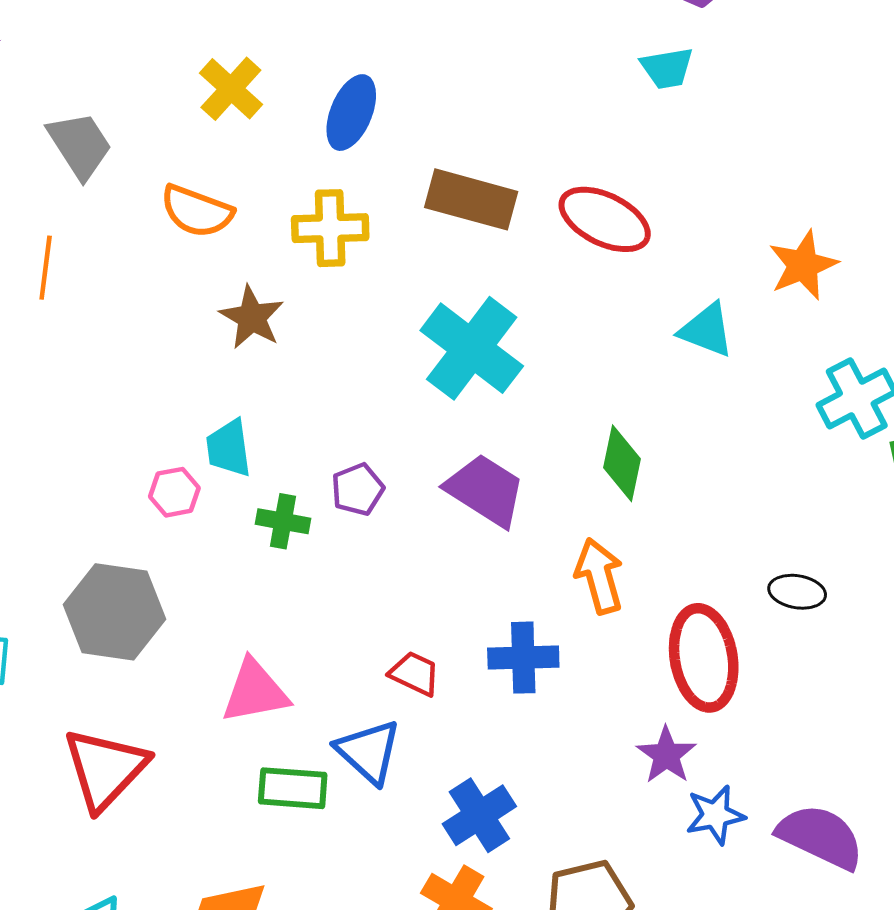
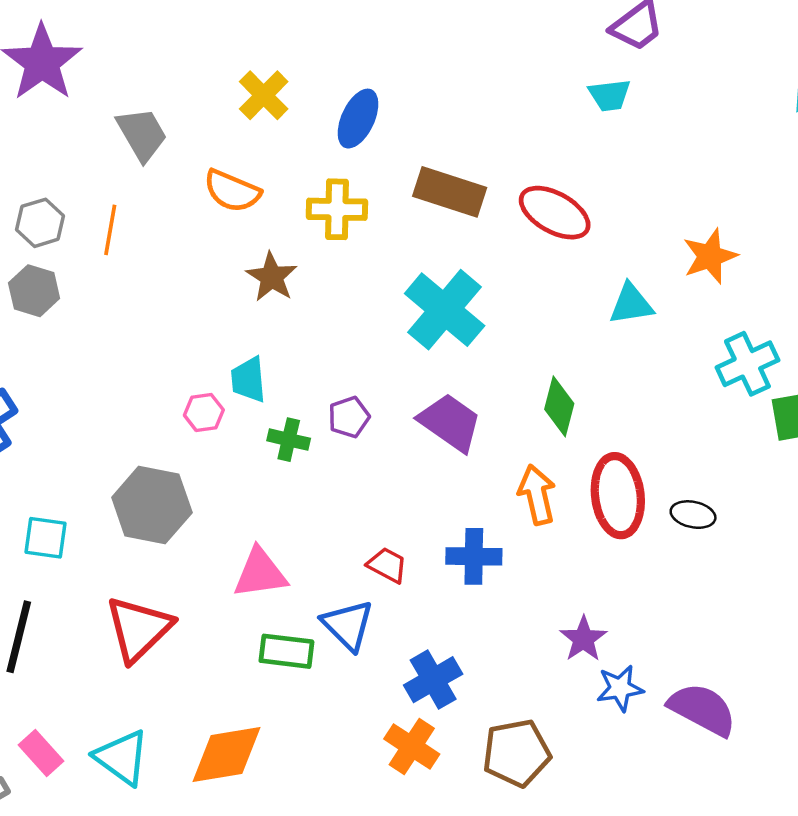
cyan triangle: (707, 330) -> (631, 304), turned -33
red ellipse: (704, 658) -> (618, 496), moved

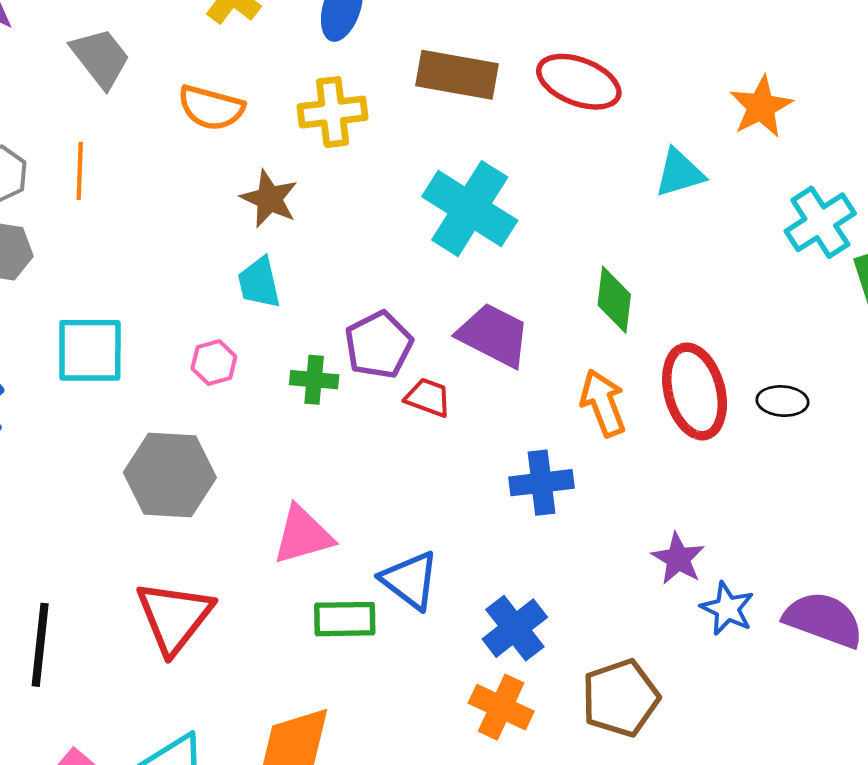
cyan trapezoid: (248, 380) -> (259, 283), moved
purple pentagon: (349, 417) -> (379, 345), size x1.4
cyan square: (46, 538) -> (90, 350), moved, size x1.4
red trapezoid: (387, 565) -> (428, 398), moved
blue star: (620, 688) -> (727, 609), turned -30

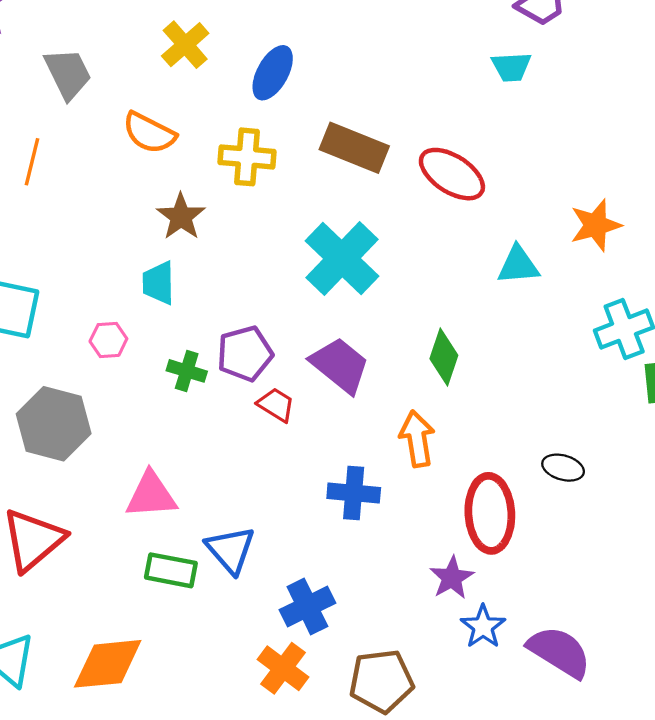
red ellipse: (695, 391) -> (490, 513), moved

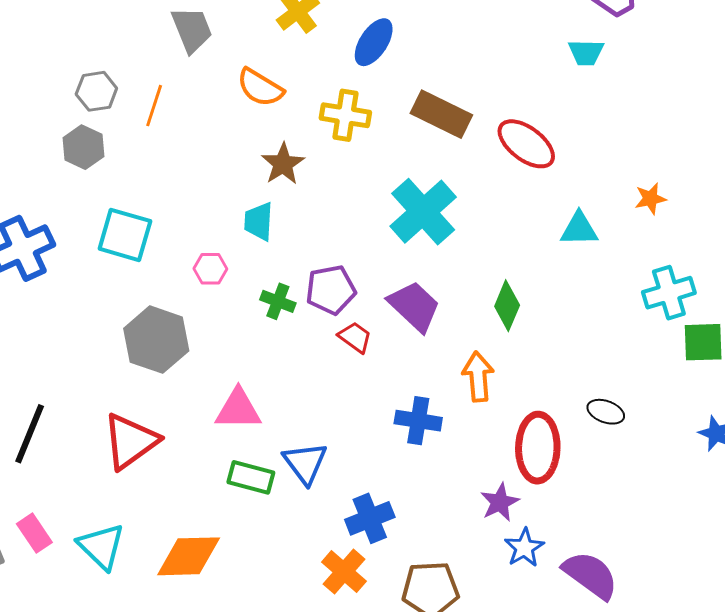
orange star: (596, 225) -> (650, 199), size x0.7

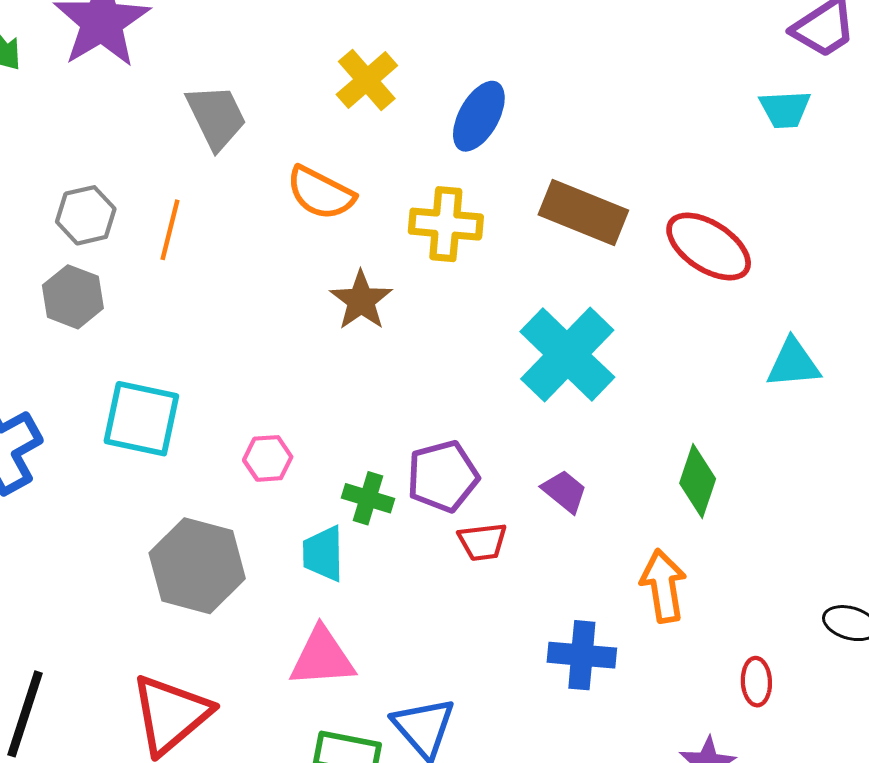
cyan trapezoid: (259, 221) -> (323, 554), moved
purple trapezoid: (414, 306) -> (564, 491), size x0.6
red trapezoid: (355, 337) -> (483, 542), turned 141
red ellipse: (538, 448) -> (756, 682), size x0.5

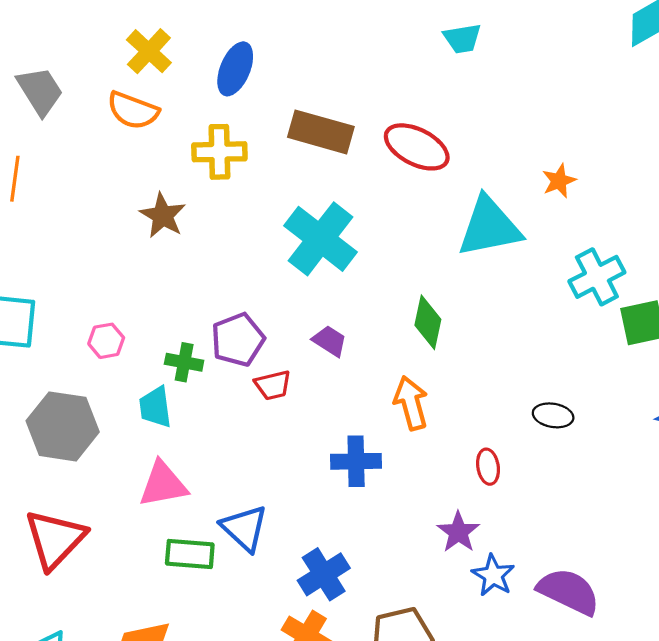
orange semicircle: (321, 193) -> (133, 110), moved
cyan triangle: (793, 363) -> (489, 227), size x1.6

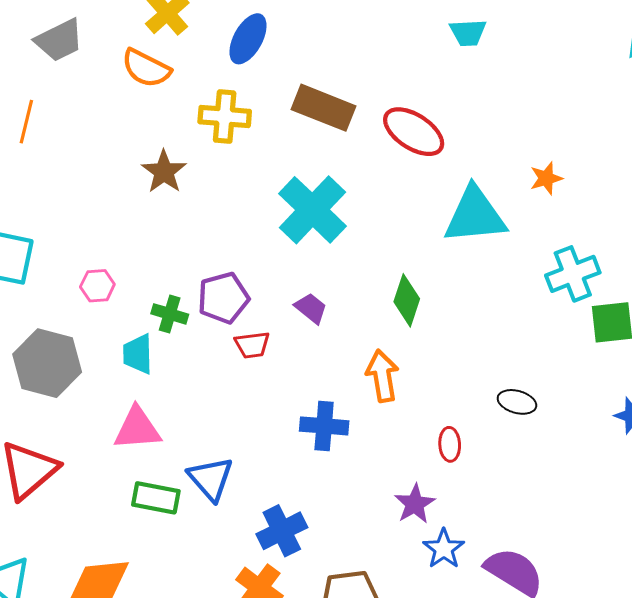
gray trapezoid: (40, 91) -> (59, 40), turned 90

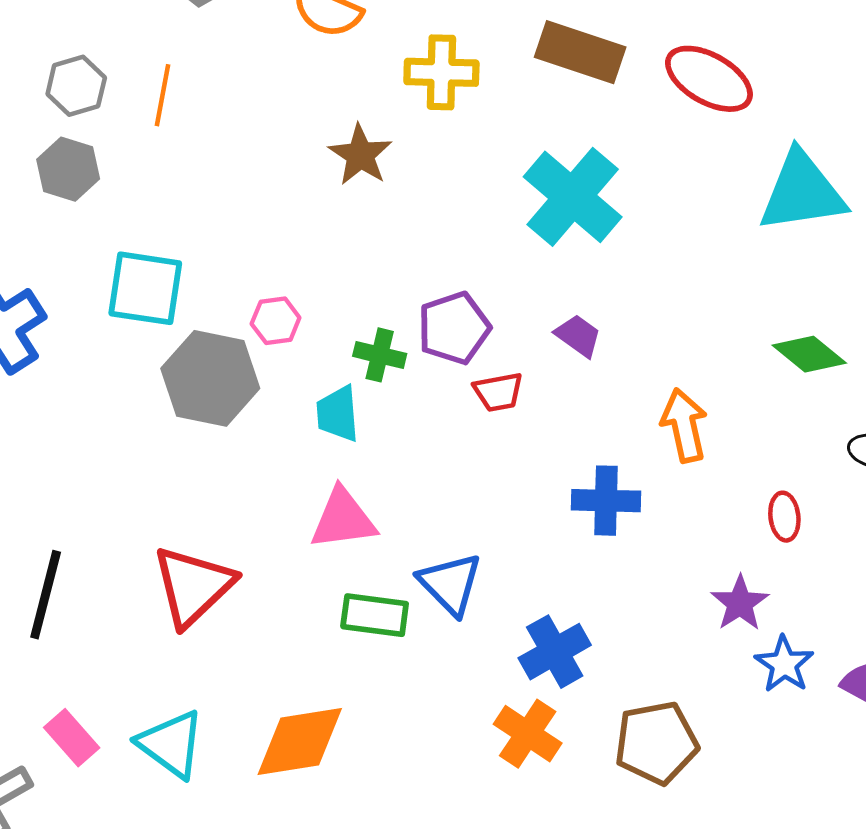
green diamond: (407, 300) -> (809, 354), moved, turned -66
gray hexagon: (47, 363) -> (210, 378), moved

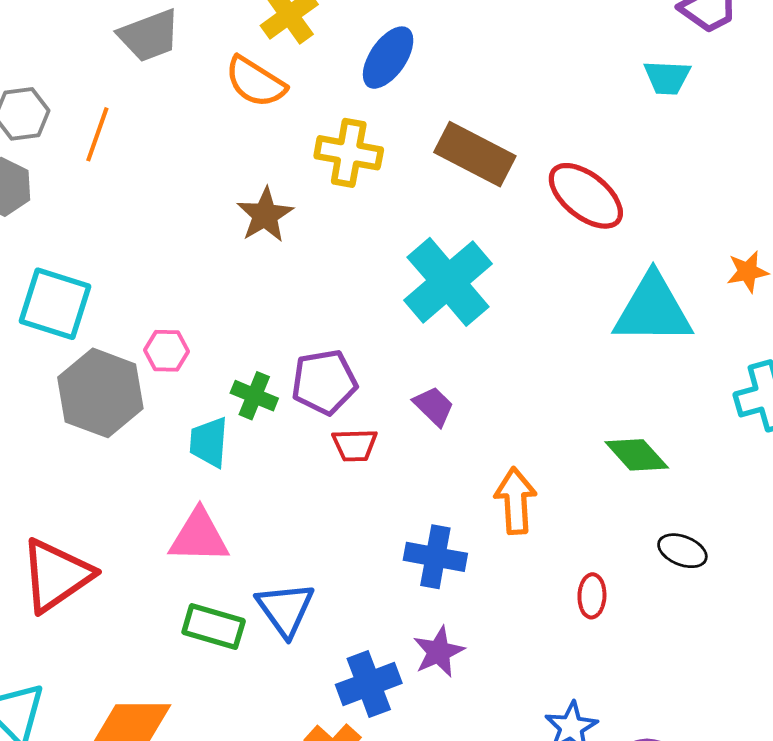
purple star: (740, 603) -> (439, 652), moved

